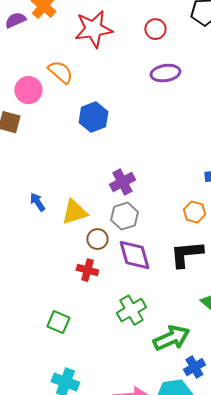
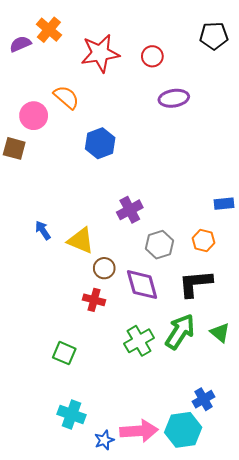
red circle: (155, 29) -> (152, 56), moved
yellow triangle: (74, 212) -> (81, 241), turned 40
gray hexagon: (124, 216) -> (159, 245), moved
green arrow: (171, 338) -> (180, 332), moved, turned -33

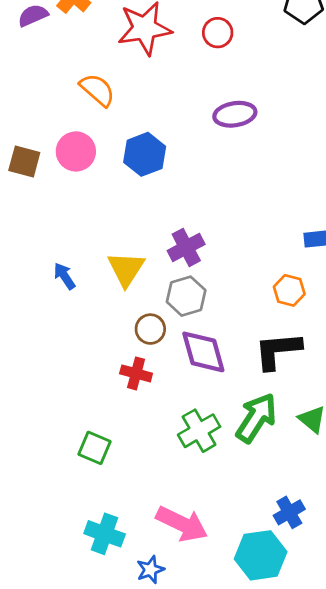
purple ellipse: (174, 98) -> (235, 114), moved
pink circle: (34, 116) -> (76, 151), moved
yellow triangle: (81, 241) -> (126, 269), moved, turned 40
gray hexagon: (159, 245) -> (186, 296), moved
pink arrow: (139, 431) -> (182, 524), moved, turned 30

